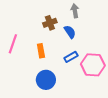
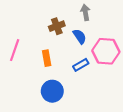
pink hexagon: (93, 65) -> (106, 51), moved

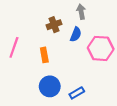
blue semicircle: (80, 36) -> (76, 34), turned 56
blue rectangle: (81, 65) -> (77, 93), moved

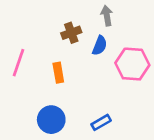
blue circle: (50, 86) -> (51, 120), moved

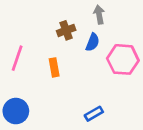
blue circle: (51, 120) -> (16, 111), moved

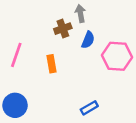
gray arrow: (99, 15) -> (80, 13), moved

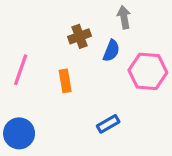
gray arrow: (80, 13) -> (124, 17), moved
blue rectangle: (89, 108) -> (108, 124), moved

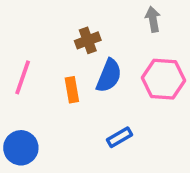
gray arrow: (124, 17) -> (153, 19), moved
blue semicircle: (111, 51) -> (109, 76), moved, size x1.4

